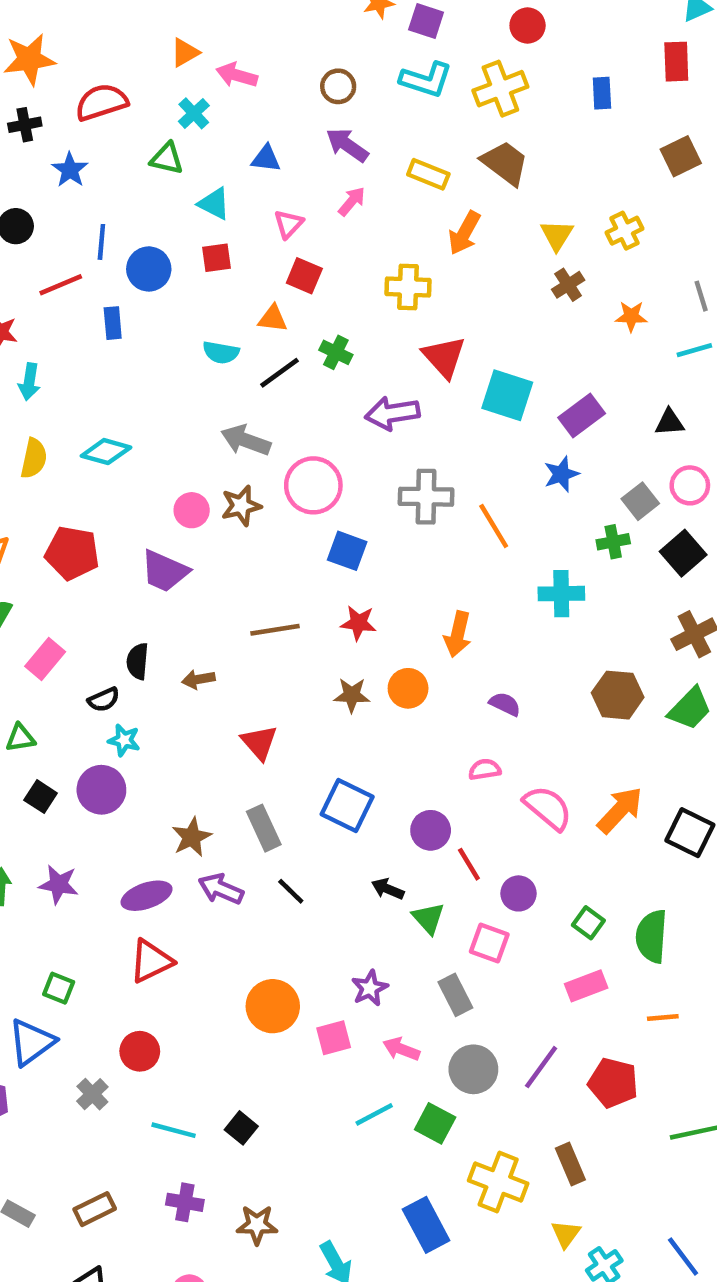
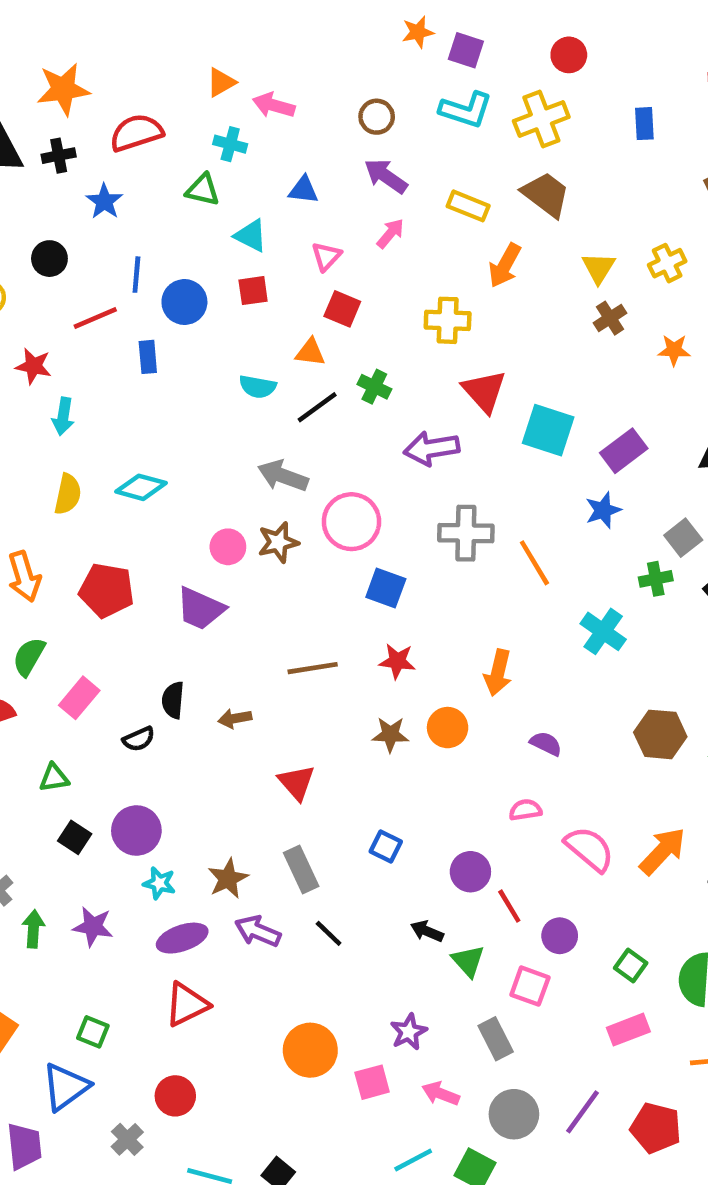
cyan cross: (194, 113) -> (230, 144), turned -32
cyan cross: (561, 594) -> (603, 631), turned 36
cyan star: (124, 740) -> (159, 883), moved
blue square: (347, 806) -> (386, 847), size x0.6

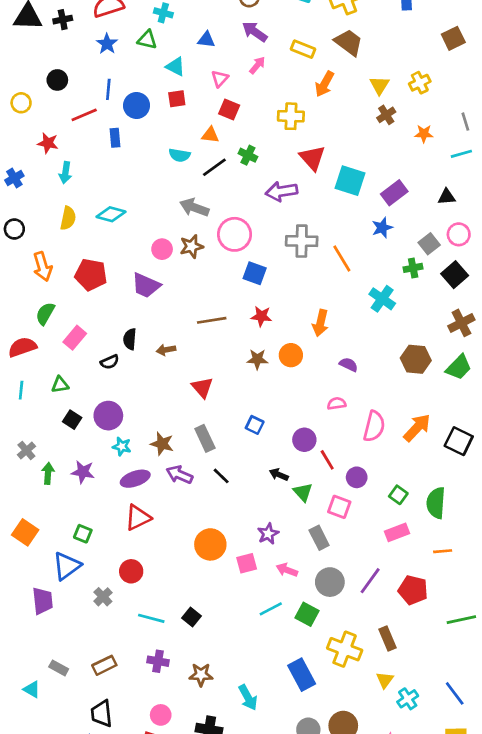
blue star: (104, 201) -> (107, 44), moved
pink semicircle: (589, 849) -> (374, 426), turned 64
brown star: (228, 879) -> (162, 444), turned -30

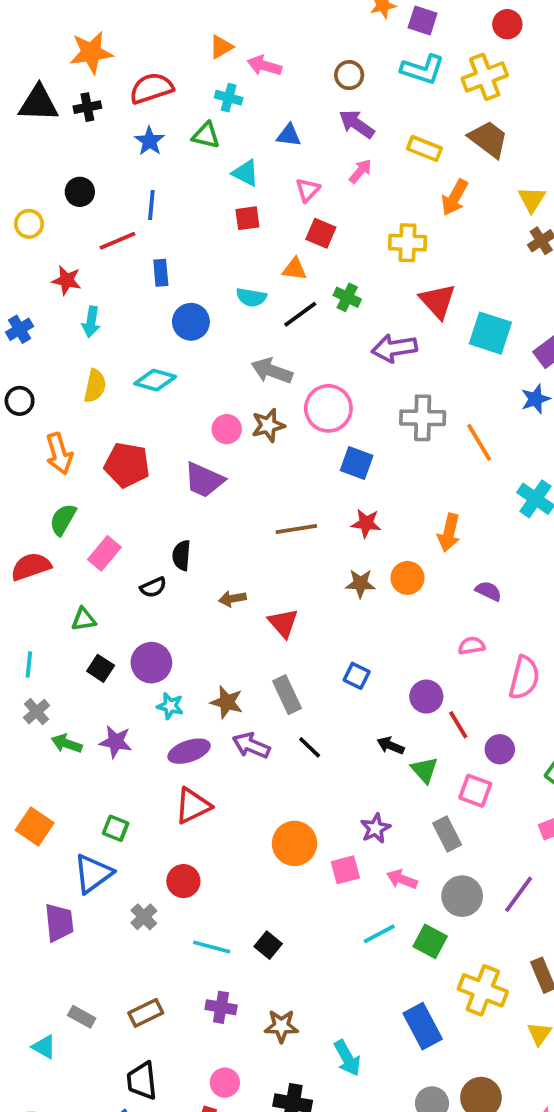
blue circle: (137, 105) -> (191, 322), moved
brown arrow: (166, 350) -> (232, 599), moved
cyan line: (21, 390) -> (29, 665), moved
green arrow: (48, 473) -> (67, 744), turned -75

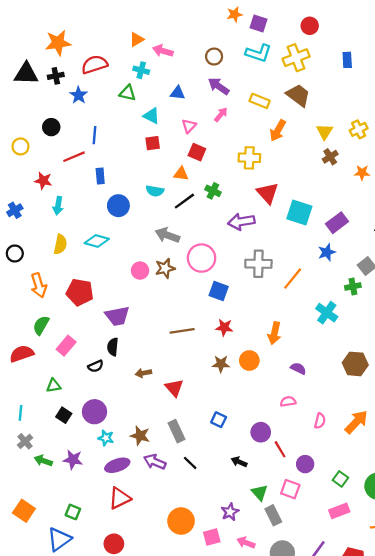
blue star: (150, 141) -> (79, 95), moved
orange line: (479, 442) -> (293, 279), turned 70
purple trapezoid: (204, 480) -> (117, 316), moved, turned -35
pink semicircle: (524, 678) -> (320, 421), size x0.6
green triangle: (424, 770) -> (260, 493), moved

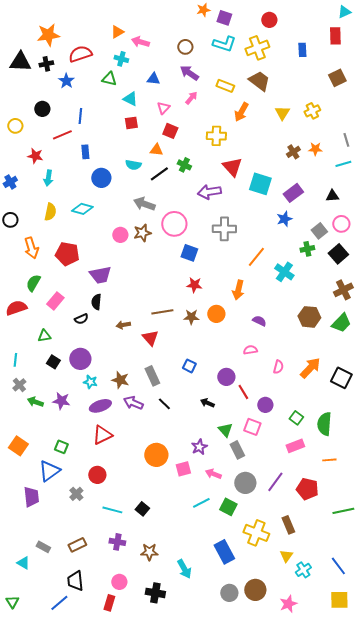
brown cross: (330, 157) -> (293, 152), moved
orange line: (293, 279) -> (256, 257), moved
brown line: (182, 331) -> (162, 312), moved

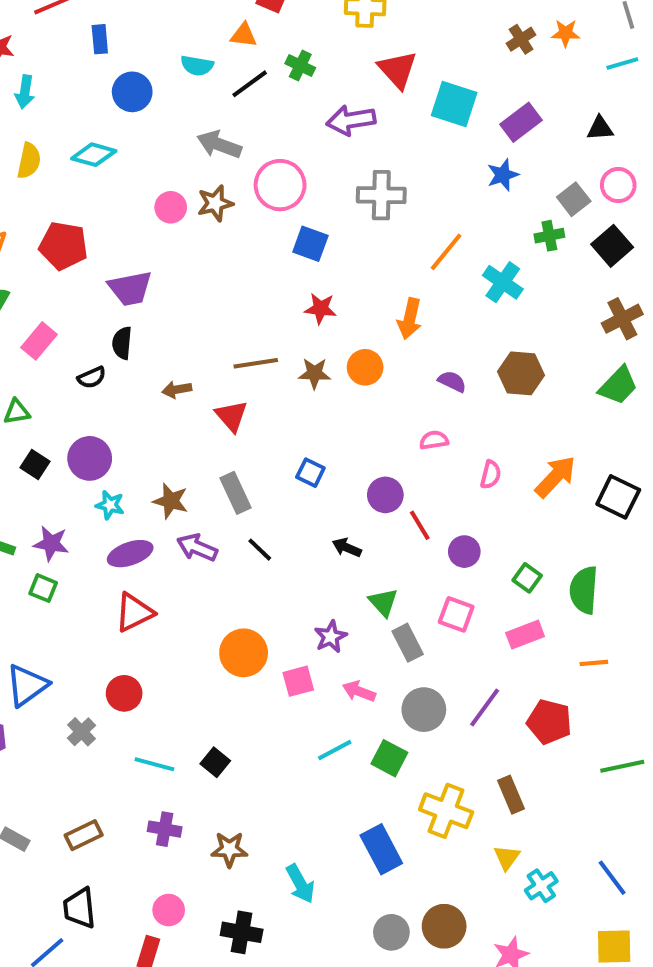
brown hexagon: (309, 317) -> (521, 373), moved
pink square: (252, 427) -> (456, 614), moved
green square: (61, 447) -> (43, 588), moved

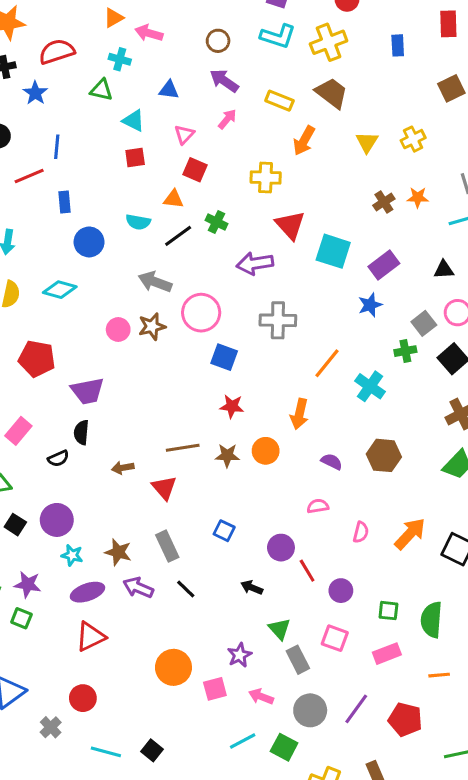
green square: (527, 578) -> (388, 611), turned -30

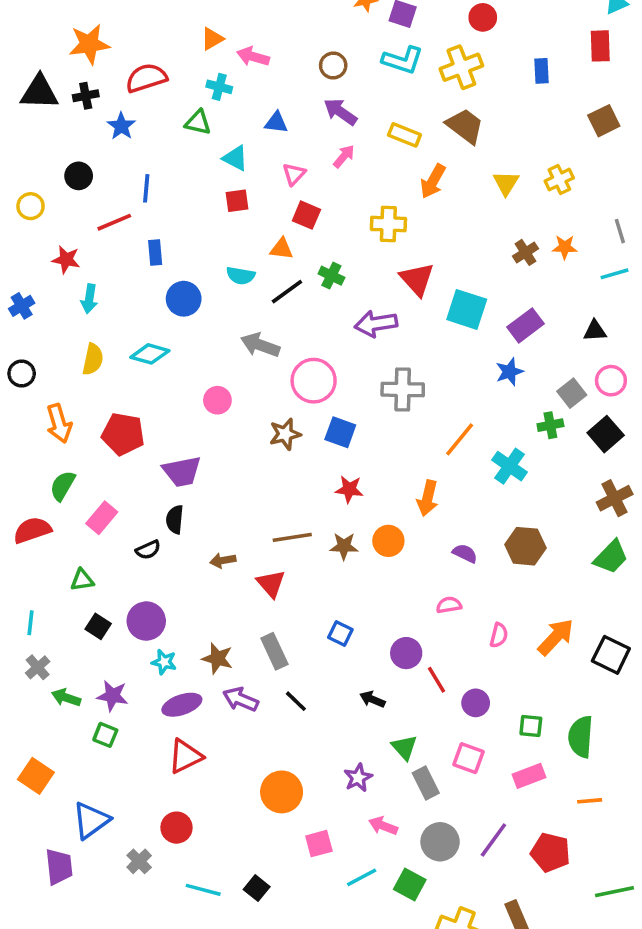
brown star: (152, 326) -> (285, 434), moved
pink square: (215, 689) -> (319, 844), moved

